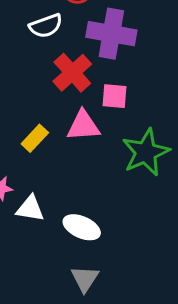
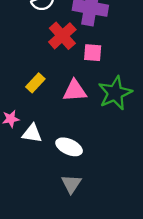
pink triangle: (83, 126) -> (75, 91), moved

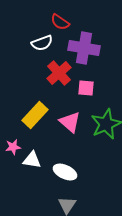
yellow rectangle: (35, 83) -> (35, 115), size x1.5
pink triangle: (75, 91) -> (70, 122), turned 45

